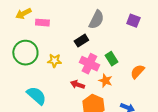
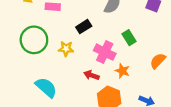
black rectangle: (81, 41) -> (84, 27), moved
green rectangle: (111, 59) -> (129, 38), moved

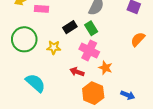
green rectangle: (129, 38) -> (91, 28), moved
orange semicircle: (158, 61) -> (138, 39), moved

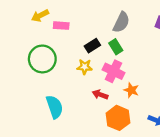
yellow star: (54, 47) -> (85, 67), moved
cyan semicircle: (35, 83) -> (55, 107), turned 30

